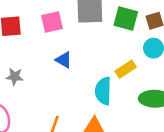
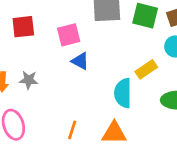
pink square: (52, 22) -> (69, 35), moved

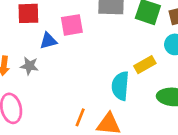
blue triangle: (80, 61) -> (48, 41), moved, turned -48
orange line: (72, 130) -> (80, 117), moved

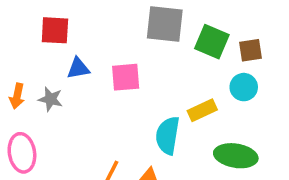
pink square: (72, 25) -> (126, 77), moved

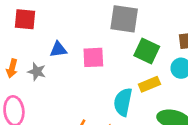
red square: (55, 30) -> (25, 19), moved
green square: (212, 42) -> (147, 51), moved

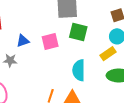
green square: (147, 51) -> (78, 32), moved
yellow rectangle: (149, 84) -> (108, 54), moved

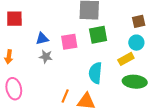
green square: (78, 32) -> (98, 35), turned -30
gray star: (10, 60) -> (46, 57), moved

